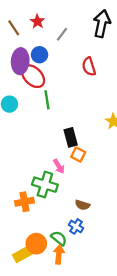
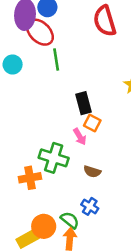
red semicircle: (89, 67) -> (105, 21), size x1.4
pink arrow: (59, 166) -> (80, 137), moved
brown semicircle: (82, 205) -> (92, 172), moved

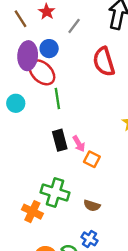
black rectangle: (84, 103) -> (60, 140), moved
pink arrow: (80, 137) -> (79, 144), moved
orange cross: (30, 178) -> (32, 212), turned 36

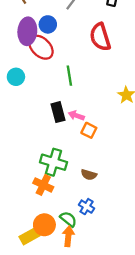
green line: (57, 99) -> (69, 76), moved
pink arrow: (79, 144) -> (76, 116), turned 140
orange cross: (32, 212) -> (43, 185), moved

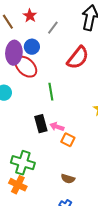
red semicircle: (100, 37) -> (78, 58), turned -125
green cross: (54, 162) -> (23, 163), moved
orange cross: (43, 185) -> (18, 185), moved

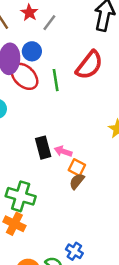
gray line: (53, 28) -> (49, 23), moved
green line: (51, 92) -> (56, 80), moved
brown semicircle: (68, 179) -> (77, 181), moved, turned 112

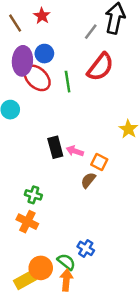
gray line: (49, 23) -> (91, 32), moved
orange square: (77, 168) -> (99, 162), moved
green cross: (21, 196) -> (33, 195), size x0.6

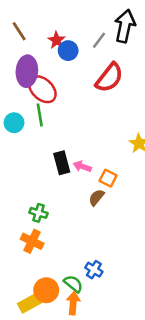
red star: (42, 16) -> (57, 40), moved
blue circle: (44, 54) -> (68, 51), moved
green line: (68, 82) -> (40, 115), moved

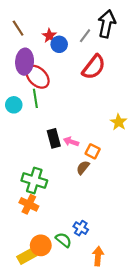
green cross: (38, 213) -> (34, 181), size x1.6
orange arrow: (73, 303) -> (98, 256), moved

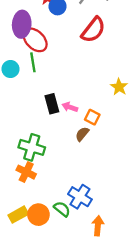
blue cross: (81, 228) -> (80, 197), size x1.5
yellow rectangle: (27, 256) -> (18, 215), moved

